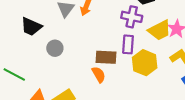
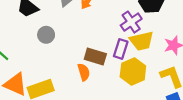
purple cross: (132, 17) -> (131, 22), turned 30
yellow trapezoid: (160, 30) -> (142, 41), moved

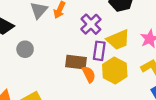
purple cross: (131, 22) -> (91, 24), moved
orange semicircle: (84, 72) -> (89, 74), moved

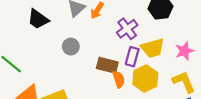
gray circle: (25, 49) -> (71, 47), moved

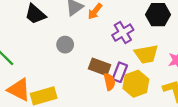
purple rectangle: (132, 57) -> (120, 72), moved

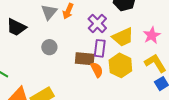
purple rectangle: (120, 72) -> (100, 48), moved

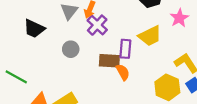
purple cross: (97, 23) -> (97, 25), moved
pink star: (152, 35) -> (179, 18), moved
yellow hexagon: (120, 65) -> (167, 87), moved

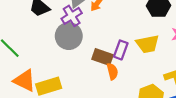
purple cross: (97, 25) -> (72, 16), moved
gray circle: (71, 49) -> (69, 36), size x1.6

